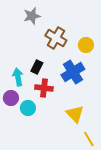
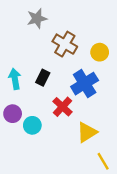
cyan arrow: (18, 77) -> (15, 79), moved
red cross: (44, 88) -> (62, 107), moved, turned 36
yellow triangle: (75, 114) -> (87, 132), turned 42

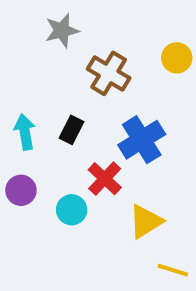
yellow circle: (100, 52) -> (177, 58), moved
cyan circle: (32, 125) -> (72, 210), moved
yellow line: (103, 161) -> (173, 270), turned -42

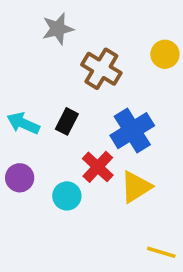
cyan arrow: (25, 132) -> (23, 123), turned -56
yellow triangle: (146, 221) -> (136, 187), moved

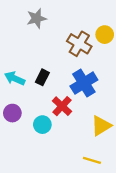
brown cross: (101, 69) -> (79, 44), moved
yellow triangle: (136, 187) -> (101, 126), moved
yellow line: (161, 252) -> (92, 160), moved

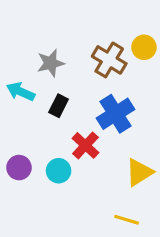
gray star: (37, 18) -> (51, 63), moved
cyan arrow: (15, 78) -> (21, 92), moved
purple circle: (12, 113) -> (19, 168), moved

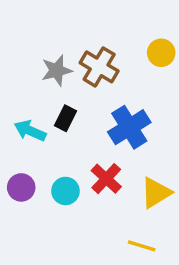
brown cross: (109, 60) -> (99, 67), moved
cyan arrow: (21, 92) -> (30, 131), moved
red cross: (85, 145) -> (106, 179), moved

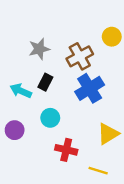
brown cross: (99, 67) -> (80, 56), moved, turned 30
red cross: (106, 179) -> (66, 150), moved, turned -30
cyan circle: (65, 191) -> (50, 118), moved

